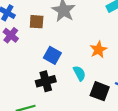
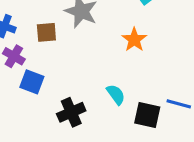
orange star: (98, 50) -> (134, 40), moved
blue square: (52, 55) -> (32, 82), moved

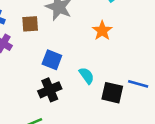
blue square: (32, 82) -> (52, 60), moved

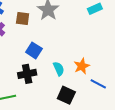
orange star: (102, 31) -> (82, 66), moved
black square: (112, 93) -> (66, 95), moved

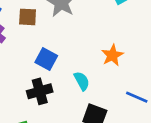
orange star: (82, 66) -> (112, 55), moved

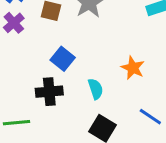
orange star: (112, 55) -> (133, 68), turned -30

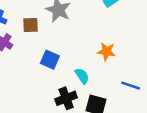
black cross: (49, 92) -> (66, 98), moved

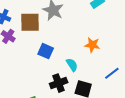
brown square: (30, 25) -> (30, 22), size x1.5
blue line: (131, 86) -> (112, 73), turned -56

